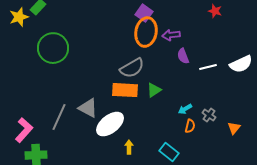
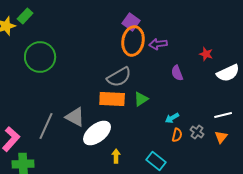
red star: (215, 11) -> (206, 54), moved
purple semicircle: (183, 56) -> (177, 73), moved
white line: (208, 67) -> (223, 115), moved
gray cross: (209, 115) -> (197, 132), moved

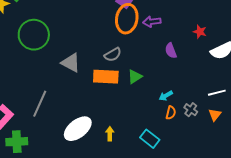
gray semicircle: (119, 77) -> (113, 55), size x0.7
gray triangle: (75, 117) -> (71, 63), moved
white ellipse: (97, 133) -> (78, 129), moved

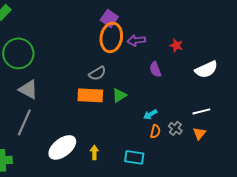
red star: (200, 32) -> (176, 45), moved
gray triangle: (71, 63) -> (28, 89), moved
cyan rectangle: (150, 139) -> (134, 157), turned -30

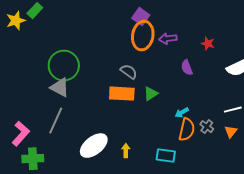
green circle: (18, 53) -> (64, 66), moved
gray semicircle: (97, 73) -> (129, 72), turned -114
orange semicircle: (155, 131) -> (187, 130), size x1.6

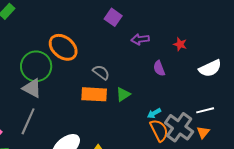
orange ellipse: (143, 36) -> (63, 47), moved, turned -60
gray cross: (207, 127) -> (179, 127), size x2.0
orange semicircle: (187, 130) -> (159, 130), turned -40

